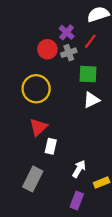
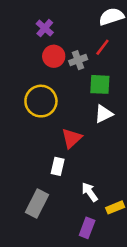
purple cross: (67, 32) -> (45, 28), moved
red triangle: (38, 127) -> (72, 138), moved
white arrow: (79, 169) -> (90, 192), turned -66

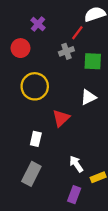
red line: (102, 47) -> (77, 33), moved
red circle: (54, 56) -> (20, 48), moved
green square: (100, 84) -> (93, 61), moved
white rectangle: (58, 166) -> (36, 139), moved

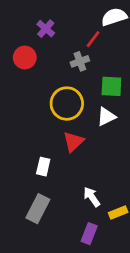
green square: (93, 61) -> (111, 86), moved
yellow circle: (35, 86) -> (67, 104), moved

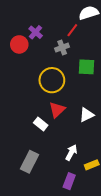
purple cross: (46, 29) -> (36, 32), moved
white triangle: (106, 117) -> (87, 115), moved
white rectangle: (43, 167) -> (41, 124), moved, turned -64
white arrow: (92, 197) -> (71, 153), turned 63

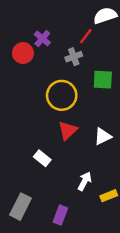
white rectangle: (41, 124) -> (42, 158), moved
gray rectangle: (29, 162) -> (21, 207), moved
purple rectangle: (69, 181) -> (60, 215), moved

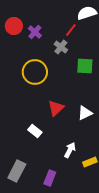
red circle: (23, 53) -> (14, 26), moved
gray cross: (74, 57) -> (61, 47), turned -32
yellow circle: (62, 95) -> (35, 72), moved

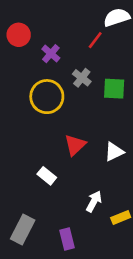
purple cross: (35, 32) -> (51, 54), moved
gray cross: (61, 47) -> (82, 78), moved
purple rectangle: (50, 178) -> (67, 239), turned -35

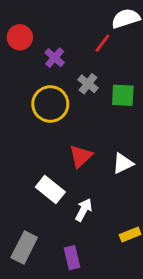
white rectangle: (47, 176) -> (50, 190), size x1.4
white arrow: (94, 201) -> (84, 210), moved

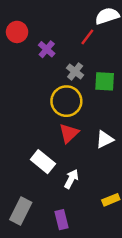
yellow circle: (50, 104) -> (66, 101), moved

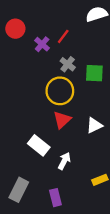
red line: (87, 37) -> (63, 36), moved

